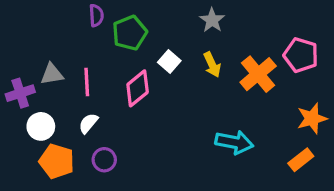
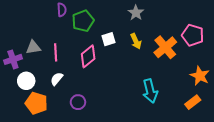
white square: (169, 61) -> (108, 39), turned 32
orange star: (312, 118) -> (200, 76), turned -30
cyan arrow: (234, 142) -> (150, 91), turned 65
purple circle: (104, 160) -> (78, 102), moved

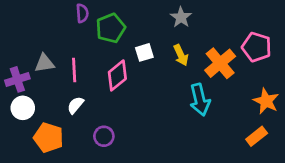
white circle: (26, 81) -> (23, 108), moved
cyan arrow: (150, 91) -> (200, 100), moved

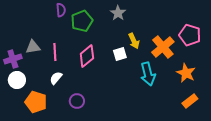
gray star: (181, 17) -> (118, 13), moved
white square: (144, 52) -> (120, 54), moved
orange star: (266, 101) -> (186, 73), moved

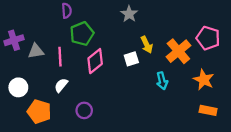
green pentagon: (82, 21) -> (82, 34), moved
purple cross: (13, 59) -> (14, 40), moved
cyan arrow: (148, 74) -> (162, 81), size x0.7
orange rectangle: (190, 101) -> (208, 110), turned 49

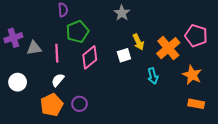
orange pentagon: (39, 112) -> (52, 105), moved, turned 30

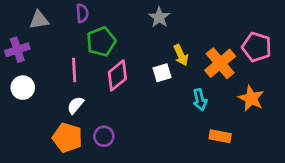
gray triangle: (34, 48) -> (39, 20), moved
white circle: (18, 82) -> (23, 88), moved
orange rectangle: (196, 104) -> (220, 136), moved
orange pentagon: (52, 105) -> (67, 138), turned -30

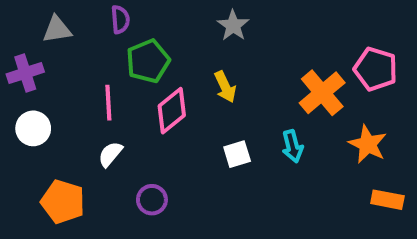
yellow arrow: (181, 55) -> (225, 87), moved
white square: (162, 73) -> (237, 154), moved
orange rectangle: (220, 136) -> (387, 200), moved
orange pentagon: (67, 138) -> (63, 202), moved

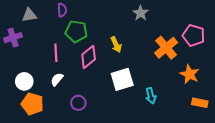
gray star: (233, 25) -> (141, 13), moved
green pentagon: (148, 61) -> (76, 31), turned 30
white circle: (33, 128) -> (24, 81), moved
cyan arrow: (292, 146) -> (151, 96), moved
white square: (237, 154) -> (122, 79), size x1.6

